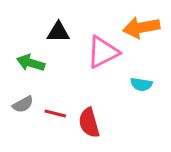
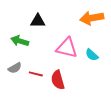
pink triangle: (103, 52) -> (67, 48), moved, turned 40
cyan semicircle: (141, 84) -> (92, 55), turned 32

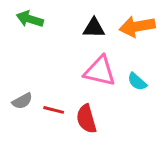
black triangle: (38, 21) -> (94, 28), moved
green arrow: (20, 41) -> (30, 19), moved

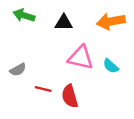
black triangle: (94, 28) -> (64, 23), moved
gray semicircle: (22, 101) -> (18, 70), moved

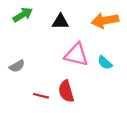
green arrow: (24, 15) -> (23, 15), turned 132
red line: (43, 89) -> (41, 96), moved

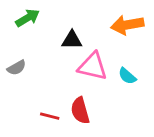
black triangle: (60, 22) -> (72, 40), moved
gray semicircle: (17, 66) -> (17, 68), moved

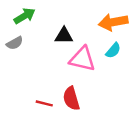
gray semicircle: (17, 68) -> (15, 43), moved
cyan semicircle: (127, 76) -> (113, 50), moved, turned -91

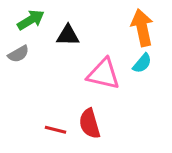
orange arrow: (113, 22) -> (142, 28), turned 88
black triangle: (64, 36) -> (68, 35), moved

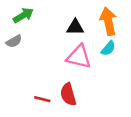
black triangle: (68, 35) -> (75, 27), moved

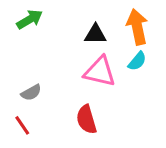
gray semicircle: (14, 41) -> (31, 93), moved
red line: (42, 99) -> (22, 125), moved, turned 42

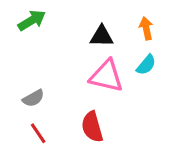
orange arrow: (137, 27) -> (146, 28), size x0.6
red line: (22, 125) -> (38, 133), moved

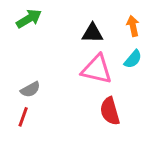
red semicircle: (92, 127) -> (110, 111), moved
red line: (38, 133) -> (23, 117), moved, turned 54

